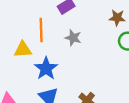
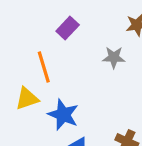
gray star: (73, 38) -> (114, 57), moved

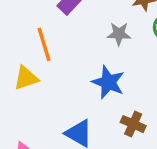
blue star: (63, 115) -> (108, 82), moved

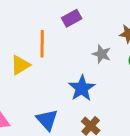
yellow triangle: (26, 78) -> (20, 65), turned -30

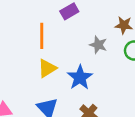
yellow triangle: (20, 65) -> (47, 68), moved

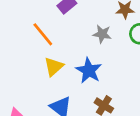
orange line: (42, 36) -> (43, 34), turned -30

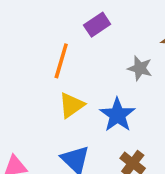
orange line: (43, 34) -> (61, 61), turned 50

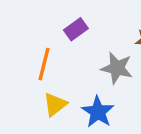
gray star: (140, 68) -> (117, 68), size x1.4

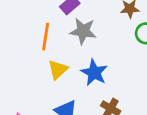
gray star: (117, 68) -> (83, 31), moved

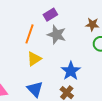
blue star: (94, 73) -> (71, 71), moved

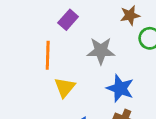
gray star: (57, 35) -> (101, 51), moved

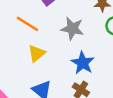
orange line: (48, 55) -> (27, 24), turned -70

